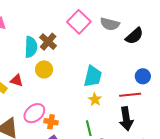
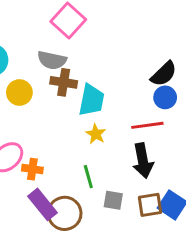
gray semicircle: (110, 24) -> (52, 60), moved
black semicircle: (134, 36) -> (164, 74), moved
brown cross: (48, 42) -> (64, 82), moved, turned -30

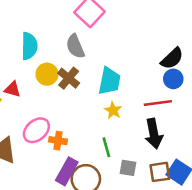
gray semicircle: (52, 60) -> (75, 46), turned 55
brown cross: (64, 82) -> (69, 78), moved, turned 30
purple rectangle: (43, 204) -> (67, 171), turned 68

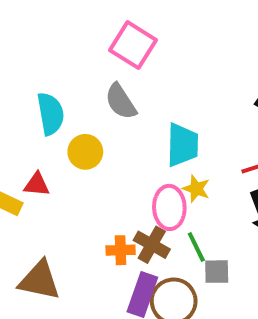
brown cross: (69, 78) -> (152, 245), moved
pink ellipse: (36, 130) -> (169, 207), moved, turned -40
gray square: (128, 168) -> (217, 272), moved

